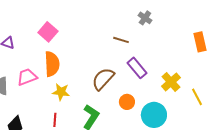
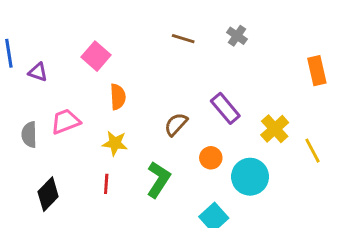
brown line: (121, 40) -> (183, 39), moved
orange semicircle: (52, 64) -> (118, 97), moved, size x0.7
brown semicircle: (103, 79) -> (176, 124), size x0.7

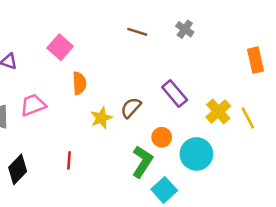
yellow star: (115, 143) -> (101, 118), moved, turned -30
yellow line: (312, 151) -> (248, 118), moved
green L-shape: (159, 180) -> (142, 162), moved

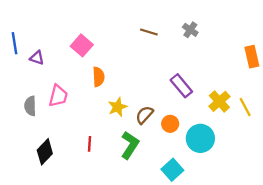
pink trapezoid: (33, 105) -> (58, 96), turned 125
brown semicircle: (131, 108) -> (144, 115), moved
green L-shape: (142, 162) -> (130, 145), moved

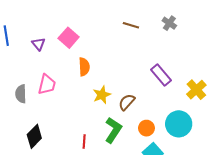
purple triangle: (37, 58) -> (38, 44), moved, turned 32
orange circle: (170, 124) -> (146, 128), moved
red line: (90, 144) -> (84, 142), moved

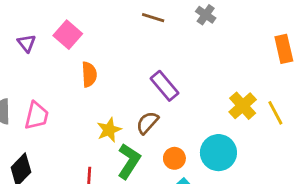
purple rectangle: (161, 75) -> (164, 86), moved
pink trapezoid: (47, 84) -> (37, 116), moved
yellow star: (102, 95) -> (109, 130), moved

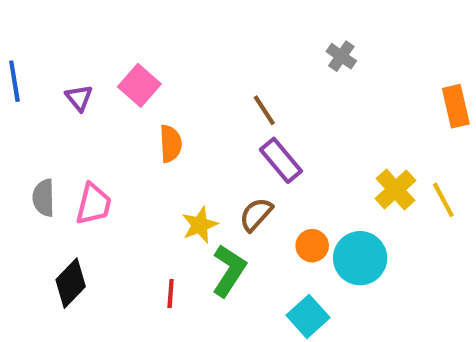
brown line: (153, 18) -> (264, 110), moved, turned 40
orange circle: (174, 158) -> (312, 246), moved

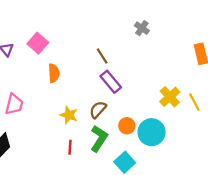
yellow star: (200, 225) -> (69, 115), turned -30
green L-shape: (229, 271) -> (99, 139), moved
red line: (171, 294) -> (70, 147), moved

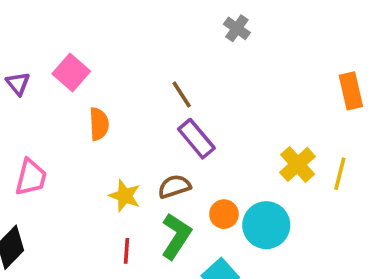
gray cross: (142, 28) -> (237, 28), moved
yellow line: (194, 102) -> (340, 174), turned 42
brown semicircle: (98, 110) -> (174, 187), turned 30

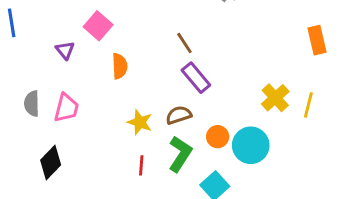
purple triangle: (18, 84) -> (65, 50), moved

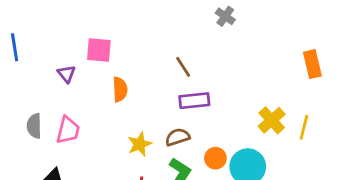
pink square: (98, 26) -> (99, 50), turned -36
purple rectangle: (196, 78) -> (194, 101), turned -56
yellow star: (140, 122) -> (140, 144), turned 30

